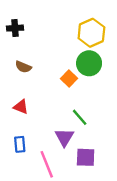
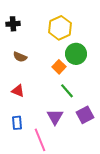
yellow hexagon: (91, 33) -> (60, 28), moved
green line: (80, 117) -> (67, 91), moved
purple square: (86, 157) -> (85, 115), moved, turned -30

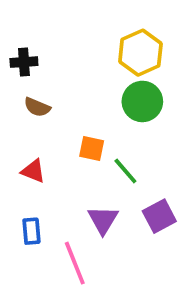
black cross: (13, 24) -> (24, 62), moved
yellow hexagon: (60, 28) -> (140, 53), moved
orange square: (59, 67) -> (92, 148), moved, turned -32

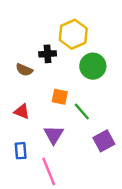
yellow hexagon: (140, 53) -> (73, 34), moved
black cross: (24, 62) -> (48, 54), moved
purple triangle: (103, 220) -> (54, 135), moved

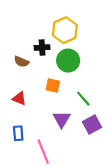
green circle: (93, 66) -> (68, 61), moved
green line: (82, 111) -> (83, 99), moved
purple triangle: (54, 135) -> (62, 119), moved

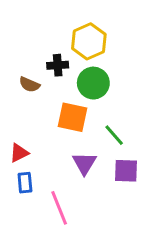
orange square: (53, 85) -> (73, 117), size x1.5
red triangle: (19, 99) -> (19, 153), moved, turned -48
purple square: (92, 125) -> (126, 171), turned 30

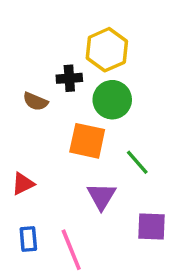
purple square: (126, 171) -> (152, 227), moved
blue rectangle: (25, 183) -> (28, 239), moved

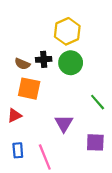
black cross: (69, 78) -> (44, 59), moved
orange square: (87, 141) -> (29, 89), moved
green line: (137, 162) -> (98, 102), moved

